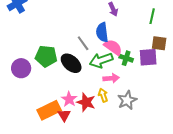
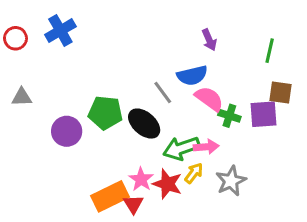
blue semicircle: (102, 32) -> (192, 75), turned -96
green arrow: (101, 60) -> (181, 148), moved
yellow arrow: (103, 95) -> (194, 173), turned 56

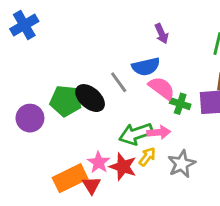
black ellipse: (144, 124) -> (90, 98), moved

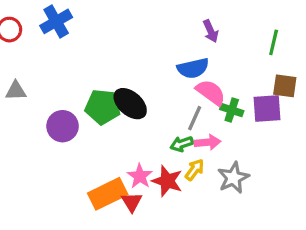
gray line: (119, 82) -> (195, 118), moved, turned 60
green arrow: (136, 134) -> (182, 144), size x0.6

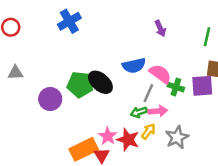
blue cross: (56, 21) -> (69, 21), moved
blue semicircle: (193, 68) -> (134, 66), moved

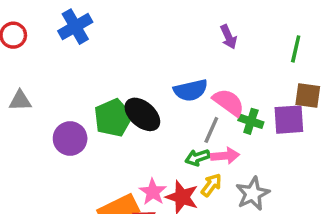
blue cross: (69, 21) -> (75, 27), moved
green pentagon: (80, 85) -> (113, 118), turned -30

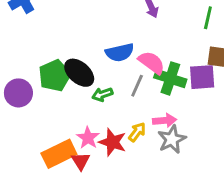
green cross: (251, 121) -> (170, 78), size x1.5
pink arrow: (225, 156) -> (165, 120), moved
green arrow: (198, 157) -> (102, 94), moved

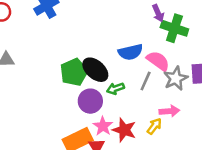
green cross: (170, 78) -> (174, 28), moved
purple circle: (18, 93) -> (90, 101), moved
yellow arrow: (137, 132) -> (154, 126), moved
gray star: (172, 139) -> (176, 78), moved

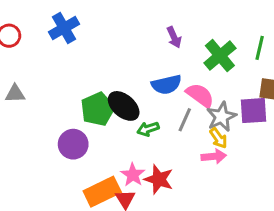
purple arrow: (158, 13) -> (174, 37), moved
green cross: (174, 28) -> (220, 56), turned 32
purple circle: (90, 101) -> (73, 144), moved
yellow arrow: (154, 126) -> (218, 138), moved, turned 108

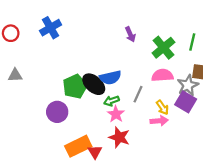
blue semicircle: (166, 85) -> (110, 78), moved
pink semicircle: (200, 95) -> (162, 75), moved, turned -40
purple square: (254, 111) -> (186, 102), moved, turned 35
gray star: (221, 117) -> (188, 85), moved
pink star: (133, 175) -> (116, 114), moved

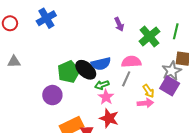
pink semicircle: (162, 75) -> (131, 62), moved

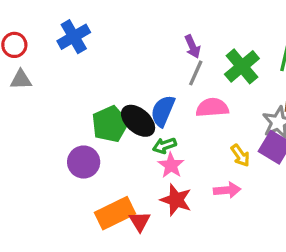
gray triangle: (14, 62) -> (21, 80), moved
blue semicircle: (101, 64) -> (163, 111), turned 126
gray line: (126, 79) -> (196, 73), moved
pink arrow: (145, 103) -> (227, 190), moved

